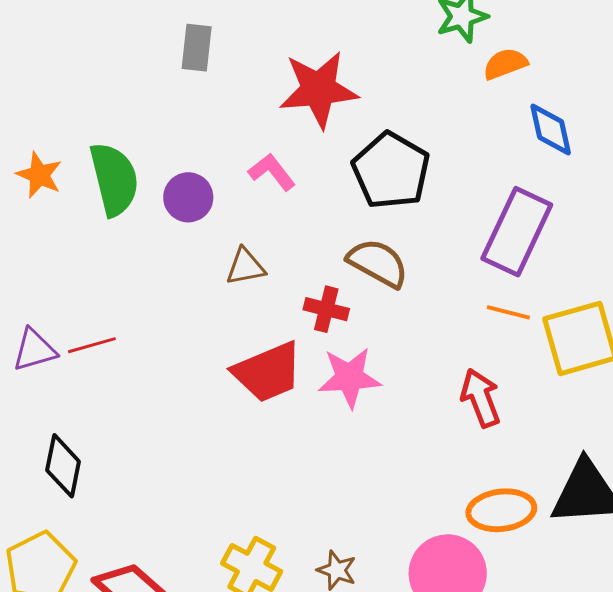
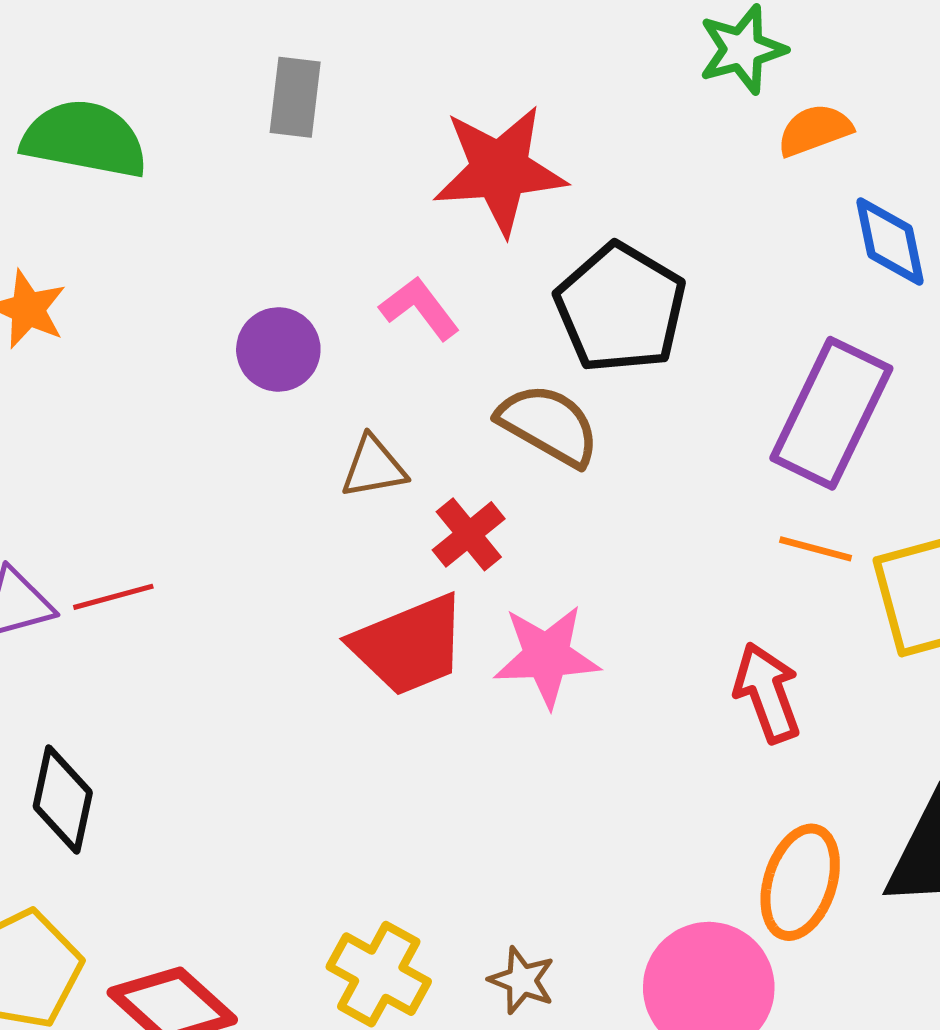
green semicircle: (114, 179) -> (85, 139), moved, turned -66
brown semicircle: (378, 263) -> (549, 425), moved
red cross: (326, 309) -> (469, 534), moved, turned 36
orange ellipse: (501, 510) -> (800, 882), turned -66

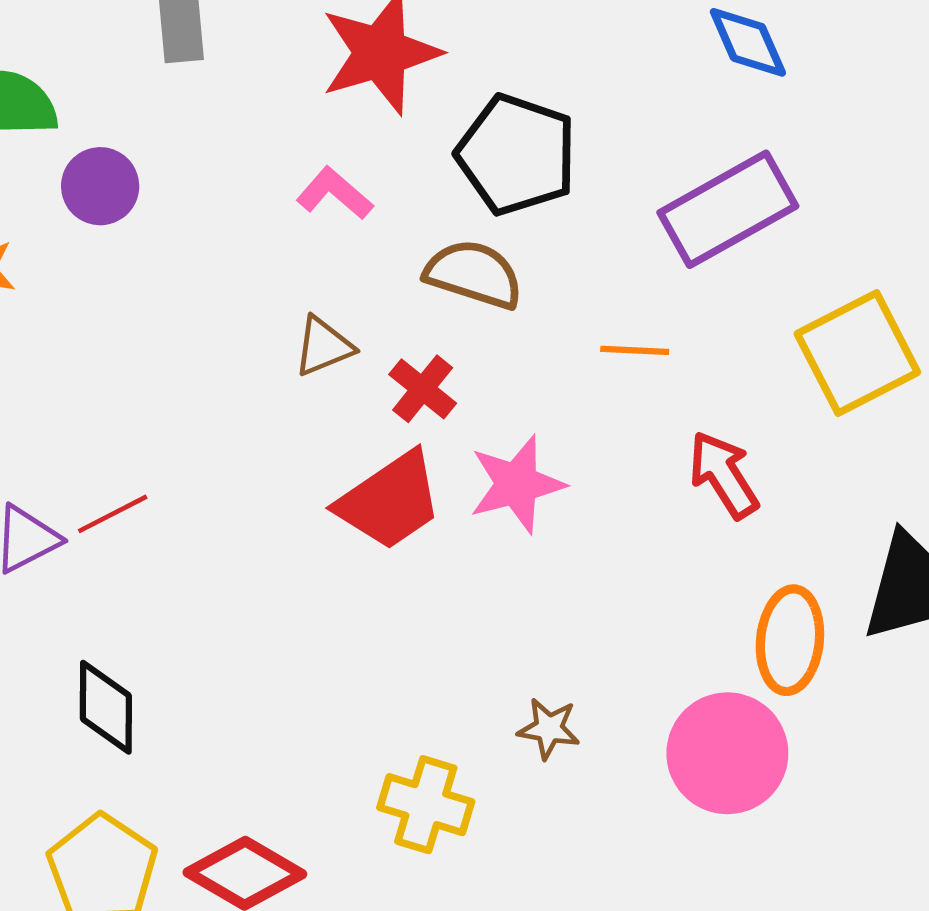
purple circle: (278, 349) -> (100, 186), moved
purple rectangle: (831, 413) -> (728, 209), turned 47
orange line: (816, 549) -> (635, 350), moved
brown star: (522, 980) -> (549, 729), moved

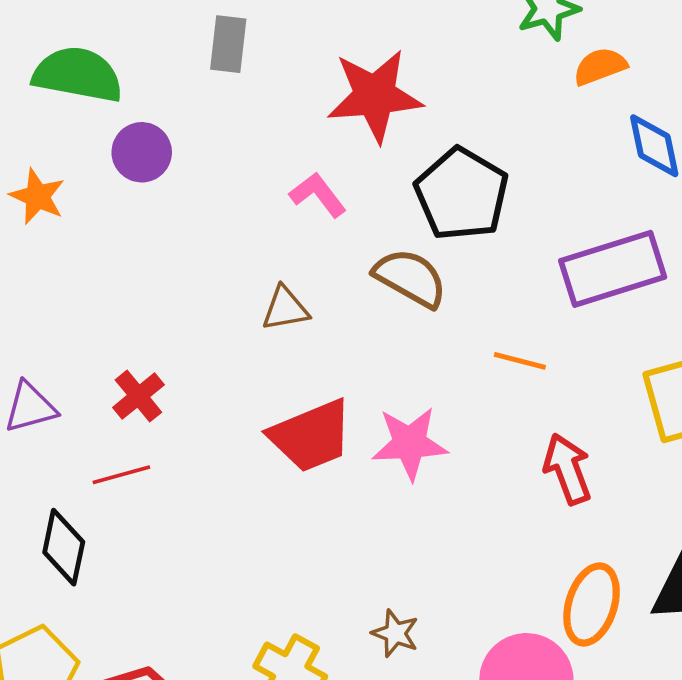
red cross: (423, 389) -> (138, 396), moved
red line: (113, 514) -> (121, 475), moved

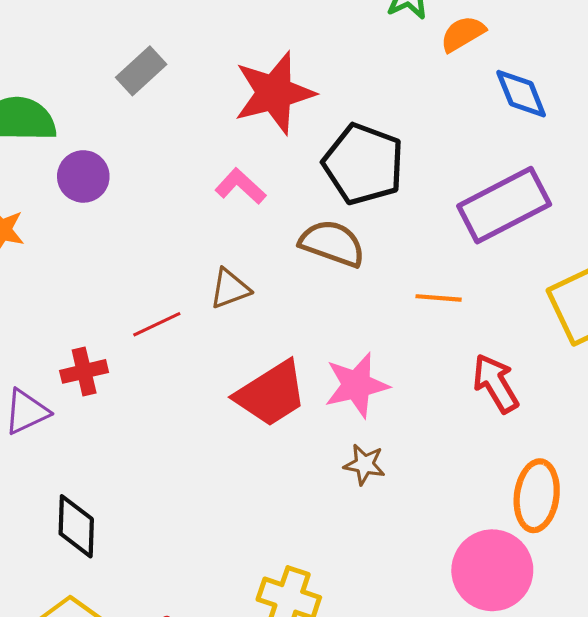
gray rectangle: (228, 44) -> (141, 71), turned 51
red cross: (138, 396) -> (84, 371), moved, turned 36
red line: (121, 475) -> (157, 324), moved
brown star: (395, 633) -> (364, 464), moved

